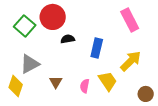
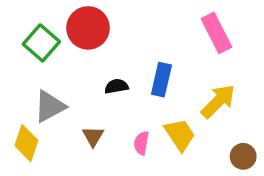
black semicircle: (68, 39) -> (116, 86), moved

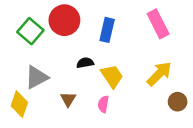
blue rectangle: (161, 80) -> (107, 30), moved
yellow trapezoid: (180, 135) -> (112, 76), moved
brown circle: (243, 156) -> (178, 102), moved

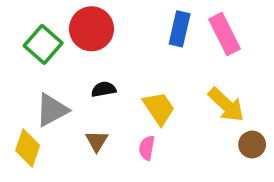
blue rectangle: (107, 30) -> (180, 29), moved
black semicircle: (85, 63) -> (104, 89), moved
yellow arrow: (159, 74) -> (226, 105), turned 88

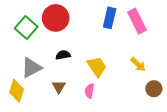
yellow arrow: (226, 105) -> (138, 64), size x0.7

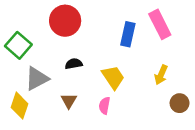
blue rectangle: (110, 18) -> (128, 34), moved
green square: (26, 27) -> (18, 45), moved
yellow arrow: (138, 64) -> (161, 75), turned 70

